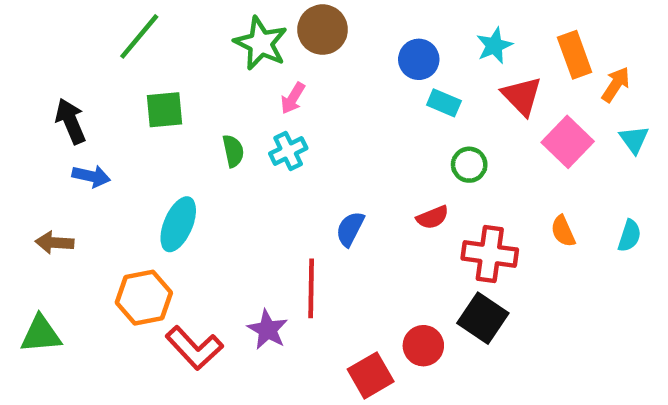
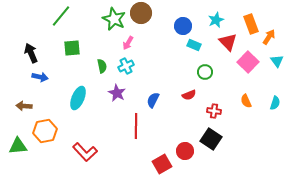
red cross: (490, 254) -> (214, 111), size x0.6
orange hexagon: (144, 298) -> (45, 131), moved
purple star: (268, 330) -> (117, 93), moved

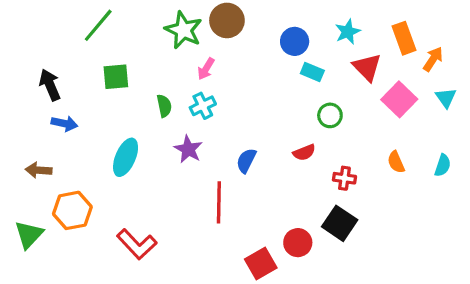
green triangle: (18, 146) -> (29, 235), turned -42

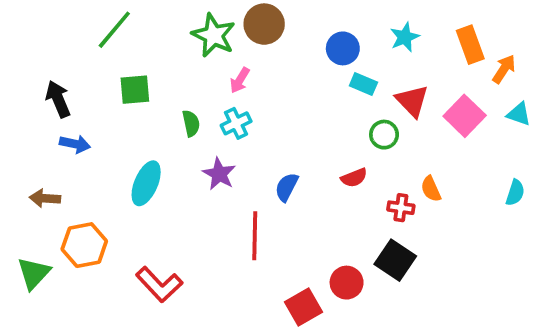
red triangle: (367, 67) -> (412, 101), moved
cyan triangle: (446, 98) -> (519, 114), turned -35
orange semicircle: (396, 162) -> (431, 189), moved

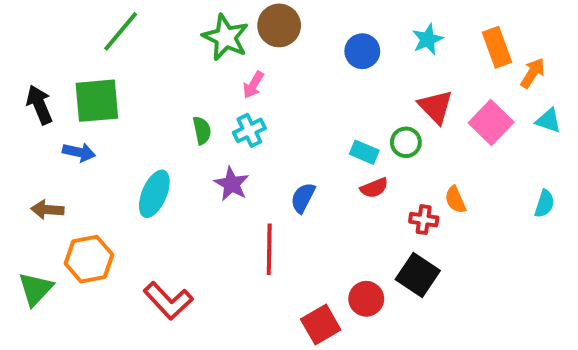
cyan rectangle: (363, 84) -> (364, 152), moved
green square: (135, 90) -> (97, 101), moved, size x1.4
black arrow: (58, 99) -> (39, 105), moved

